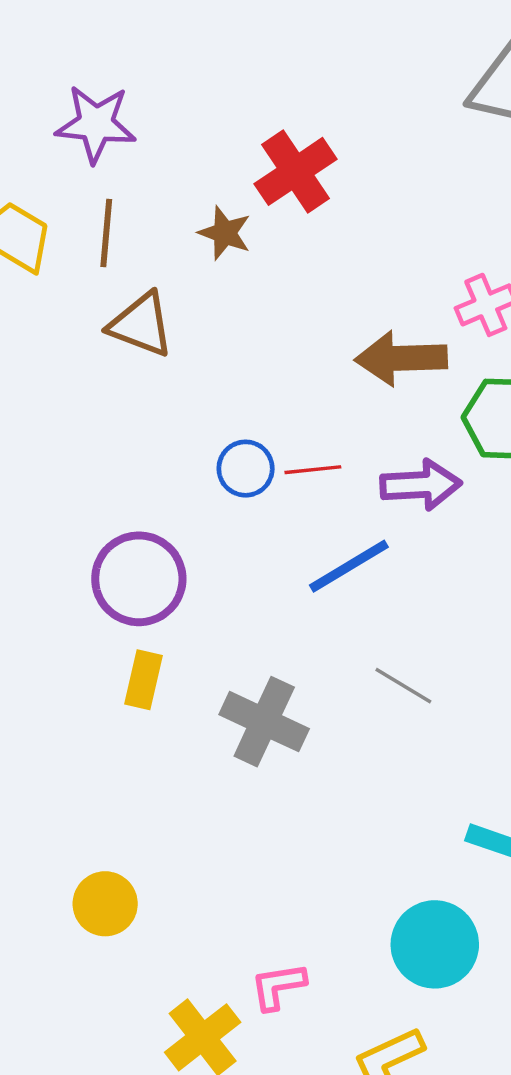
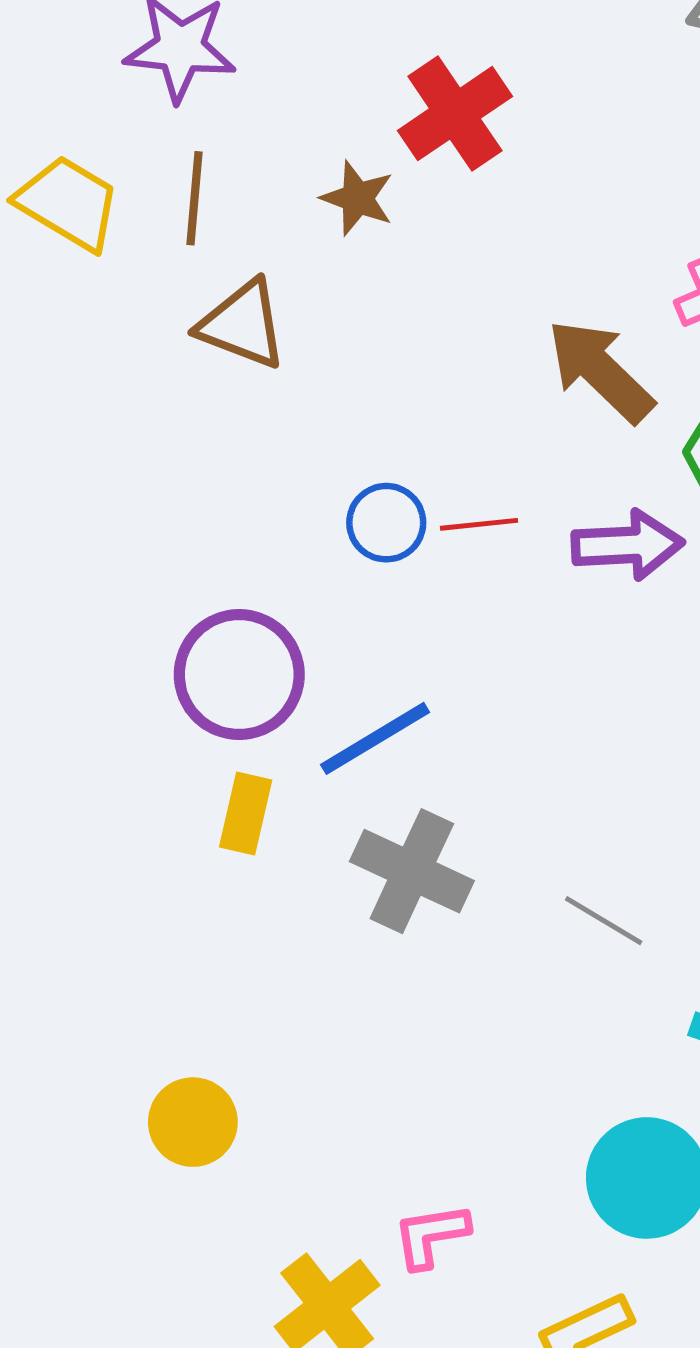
brown arrow: (401, 358) -> (600, 371), turned 46
blue line: (349, 566) -> (375, 738), moved
gray line: (403, 686) -> (604, 921), moved

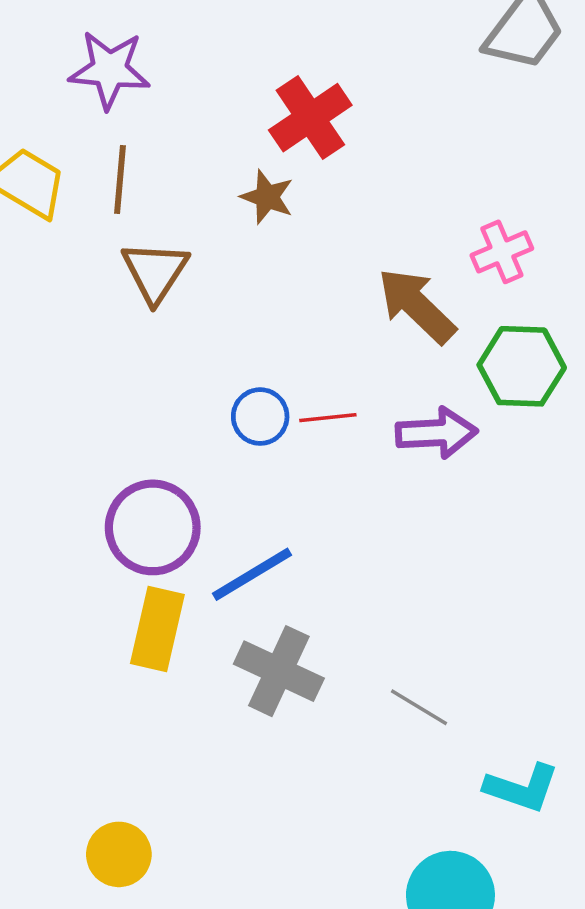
brown star: (357, 198) -> (267, 197), moved
brown triangle: (242, 324) -> (155, 272), turned 42
yellow rectangle: (246, 814) -> (157, 629), size x1.4

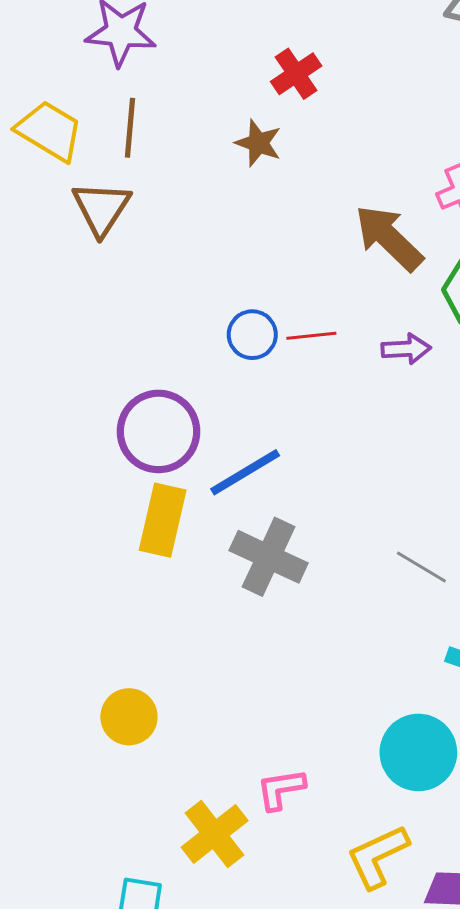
red cross: (310, 118) -> (296, 74), size x0.7
brown triangle: (155, 272) -> (101, 208), moved
purple arrow: (436, 433) -> (406, 349), size x0.7
gray line: (419, 707) -> (421, 567), moved

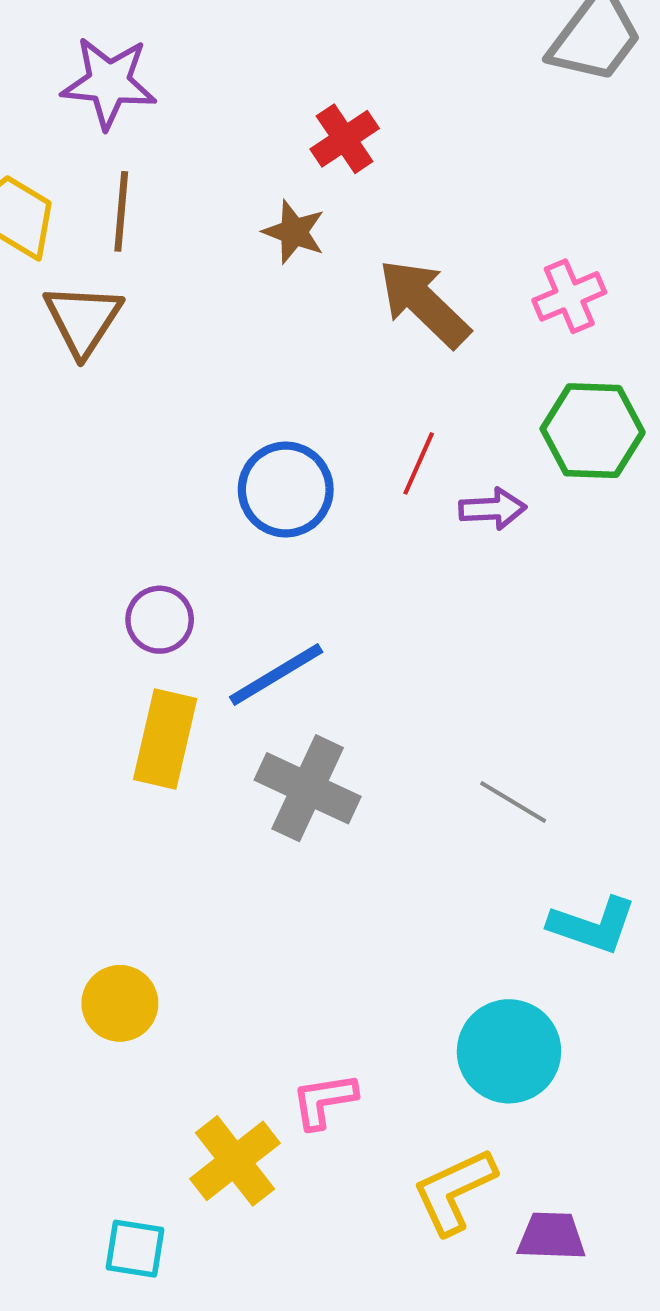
brown arrow: (389, 238) -> (424, 303), moved
blue circle: (252, 335) -> (286, 490), size x1.4
red line: (311, 336) -> (419, 463), moved, turned -60
purple circle: (158, 431) -> (160, 620), size x0.6

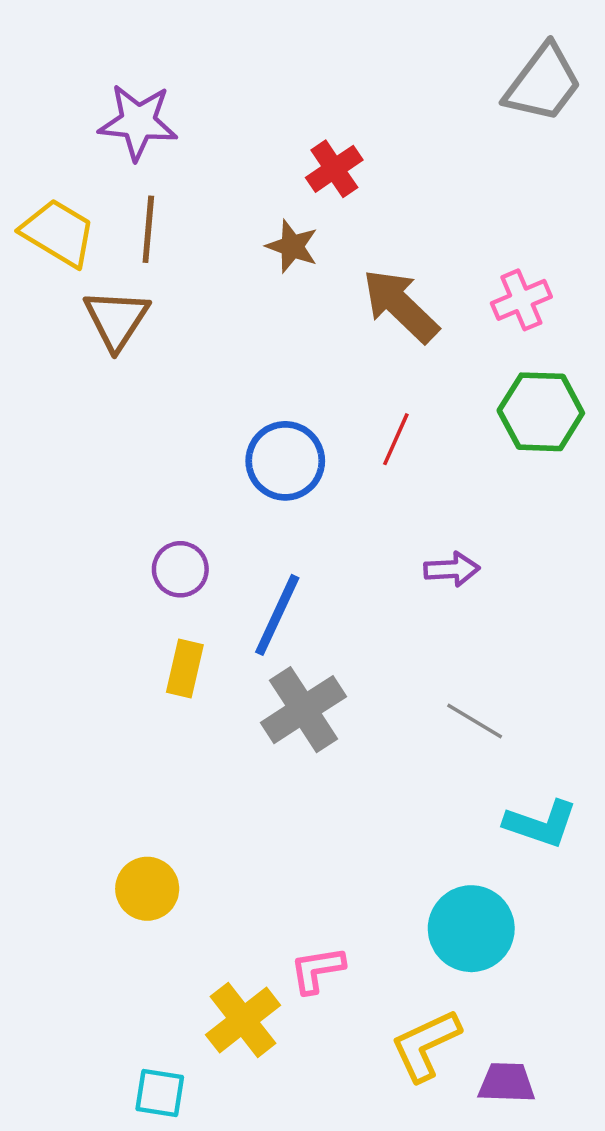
purple arrow: (493, 509) -> (452, 569), moved
blue line: (276, 675) -> (277, 615), turned -34
yellow rectangle: (165, 739) -> (185, 669), size x0.7
gray cross: (308, 788) -> (304, 710), turned 32

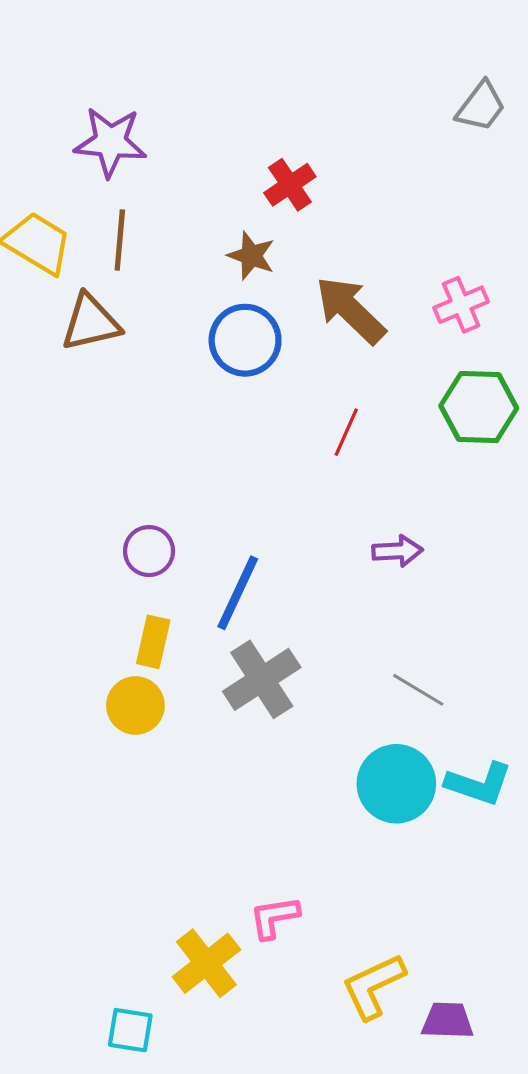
gray trapezoid: (543, 83) -> (481, 106), size x0.7
brown triangle: (116, 319) -> (91, 322), turned 44
blue circle: (285, 461) -> (245, 340), moved
yellow circle: (147, 889) -> (135, 705), moved
cyan circle: (471, 929) -> (396, 784), moved

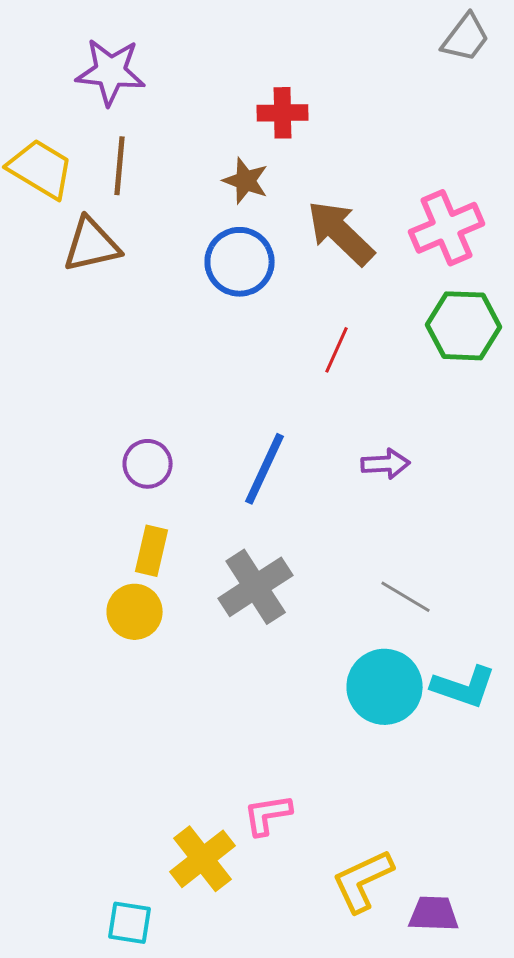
red cross: (290, 185) -> (283, 113), turned 33
pink cross: (461, 305) -> (447, 228), size x1.4
blue line: (238, 593) -> (265, 469), moved

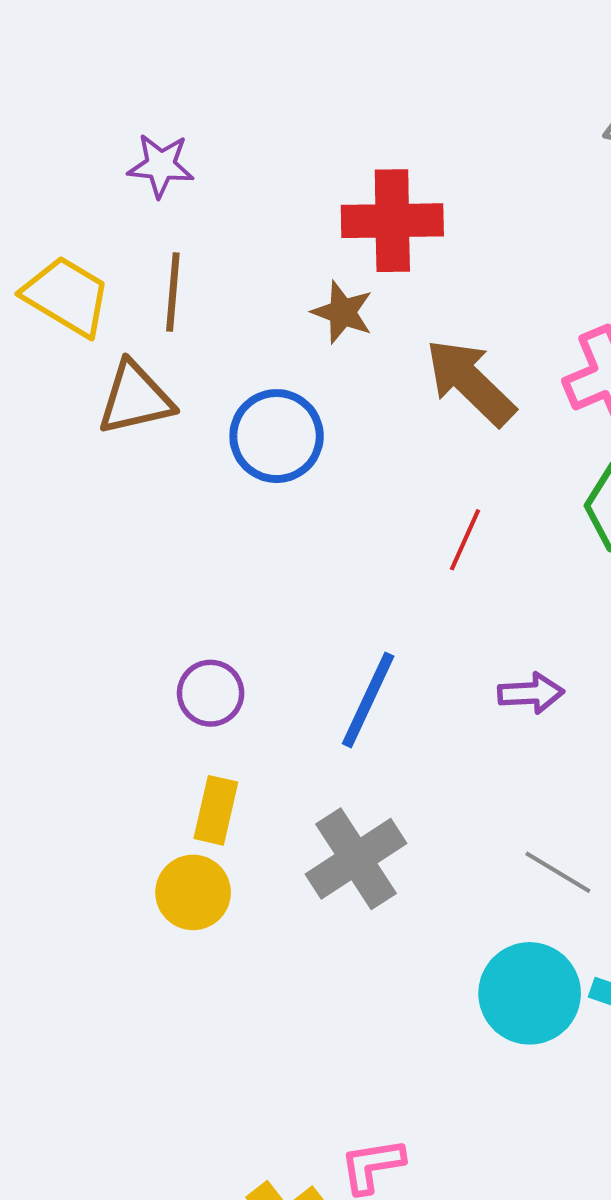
purple star: (111, 72) -> (161, 165), size x0.7
red cross: (283, 113) -> (392, 221), size x1.5
blue circle: (240, 262) -> (277, 436), moved

